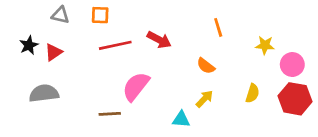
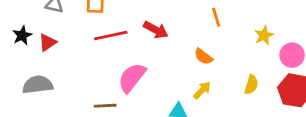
yellow star: (265, 45) -> (264, 35), turned -30

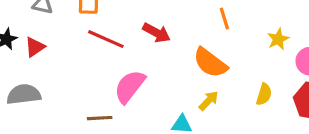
red line: (111, 35) -> (106, 39), turned 36
orange semicircle: (204, 57) -> (210, 63), size x1.6

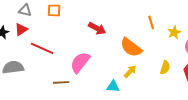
orange line: (224, 19) -> (151, 22), moved
red line: (106, 39) -> (42, 48), moved
red triangle: (35, 47) -> (21, 29), moved

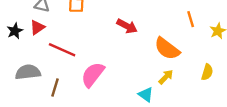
pink semicircle: (80, 62) -> (93, 75), moved
brown line: (61, 82) -> (55, 88), moved, turned -70
cyan triangle: (113, 86) -> (146, 95), turned 32

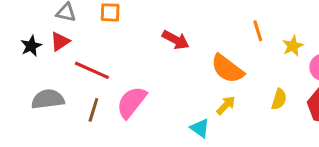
brown line: (55, 88) -> (93, 110), moved

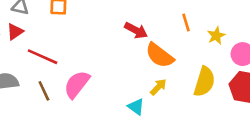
red arrow: (176, 40) -> (136, 30), moved
yellow semicircle: (279, 99) -> (204, 82), size x1.6
brown line: (93, 110) -> (44, 91), turned -42

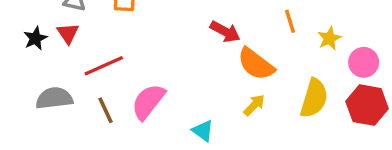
red triangle: (15, 32) -> (68, 33), turned -30
red line: (43, 57) -> (104, 66), turned -48
cyan triangle: (136, 107) -> (203, 131), moved

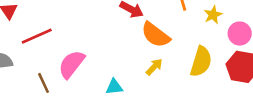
brown line: (105, 110) -> (43, 83), moved
cyan triangle: (203, 131) -> (114, 87), turned -42

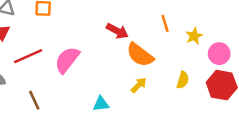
yellow semicircle: (201, 62) -> (183, 80), size x0.6
pink semicircle: (72, 64) -> (67, 60), moved

